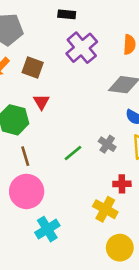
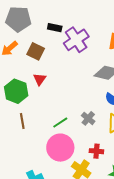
black rectangle: (67, 14) -> (55, 28), moved
pink circle: (27, 191) -> (60, 148), moved

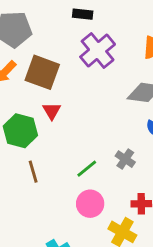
black rectangle: (55, 28) -> (83, 14), moved
brown square: (36, 51) -> (42, 72), size x1.4
pink circle: (60, 148) -> (90, 204), size x0.7

